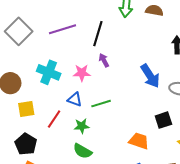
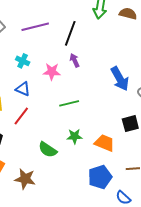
cyan cross: (49, 72) -> (23, 61), moved, size x0.6
blue triangle: (75, 99) -> (23, 89), moved
green star: (82, 126) -> (74, 136), moved

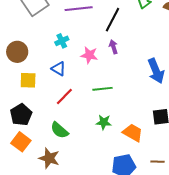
cyan cross: (23, 61) -> (62, 41), turned 32
red line: (21, 116) -> (64, 97), moved
green semicircle: (48, 150) -> (59, 130), moved

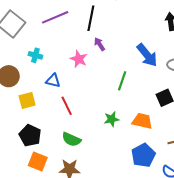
cyan cross: (62, 41) -> (35, 55), moved, turned -32
pink star: (89, 55) -> (79, 59), turned 30
green line: (103, 89) -> (122, 81), moved, turned -48
red line: (64, 97) -> (67, 106), turned -54

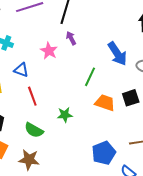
green star: (112, 119) -> (65, 115), moved
orange trapezoid: (142, 121) -> (105, 103), moved

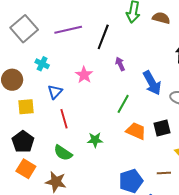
purple arrow: (71, 38) -> (120, 64), moved
blue triangle: (21, 70) -> (55, 92), turned 49

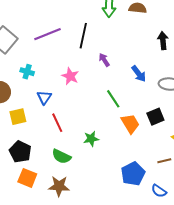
blue arrow: (152, 83) -> (139, 74), size x0.7
green line: (123, 104) -> (113, 99), turned -54
orange trapezoid: (136, 131) -> (130, 124), turned 45

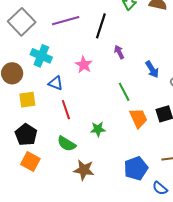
cyan cross: (27, 72) -> (41, 56), size x1.5
blue triangle: (44, 97) -> (56, 83), turned -49
brown star: (59, 186) -> (84, 170), moved

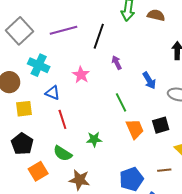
orange square: (30, 161) -> (38, 171), moved, turned 30

